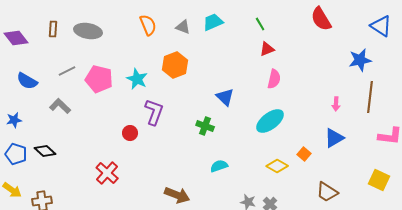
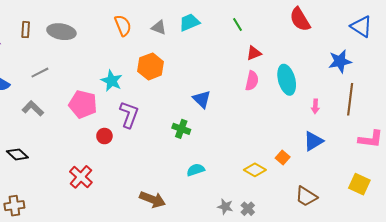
red triangle: (267, 49) -> (254, 53), moved
pink pentagon: (99, 79) -> (83, 104), moved
cyan ellipse: (270, 121) -> (287, 80), moved, turned -68

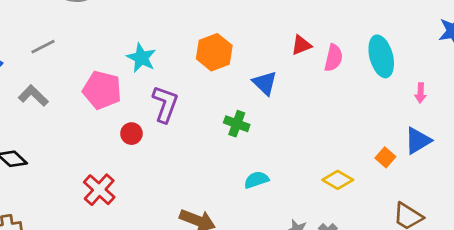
red triangle: (254, 53) -> (301, 45), moved
orange hexagon: (151, 66) -> (214, 52), moved
orange square: (283, 158) -> (385, 157), moved

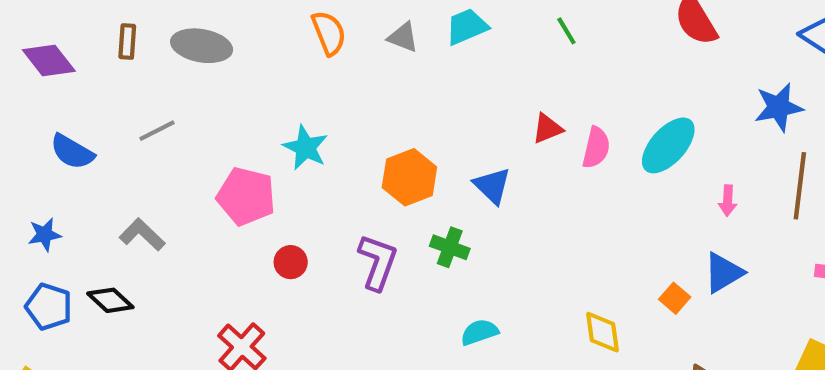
orange hexagon: (214, 52) -> (409, 177), moved
cyan ellipse: (381, 56) -> (668, 145), turned 57
gray L-shape: (33, 96) -> (142, 235), moved
purple L-shape: (165, 104) -> (378, 262), moved
yellow diamond: (338, 180) -> (603, 332), turned 52

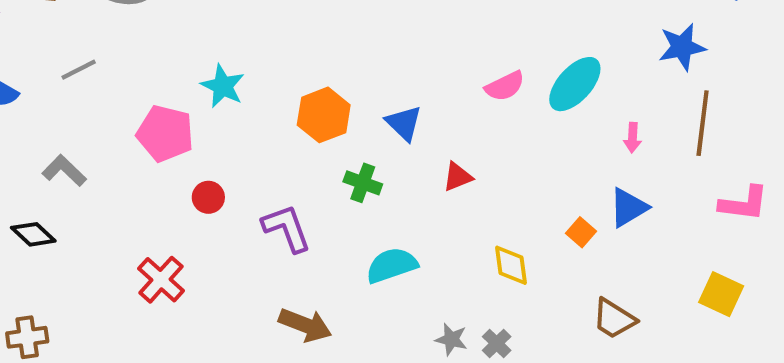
red triangle: (547, 128) -> (457, 177), moved
pink semicircle: (596, 148) -> (505, 86), turned 51
purple L-shape: (378, 262) -> (287, 228), moved, turned -40
cyan semicircle: (479, 332) -> (392, 265), size x1.4

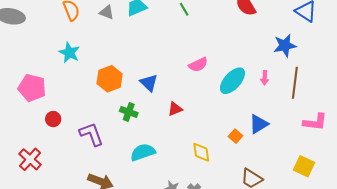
cyan ellipse: (575, 84) -> (232, 81), moved
cyan star: (223, 86) -> (69, 53), moved
pink arrow: (633, 138) -> (265, 78), moved

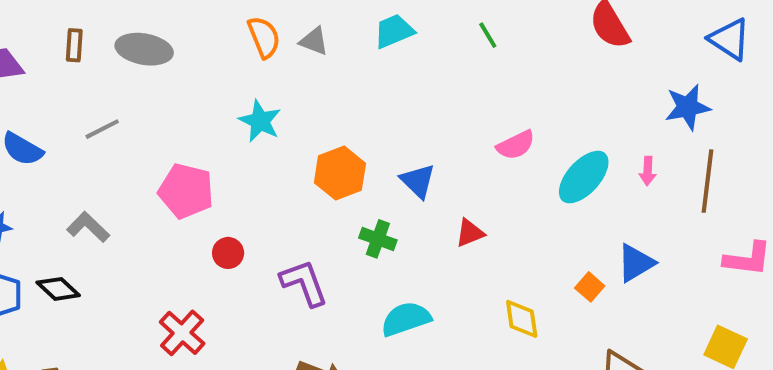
gray triangle: (107, 12) -> (314, 41), moved

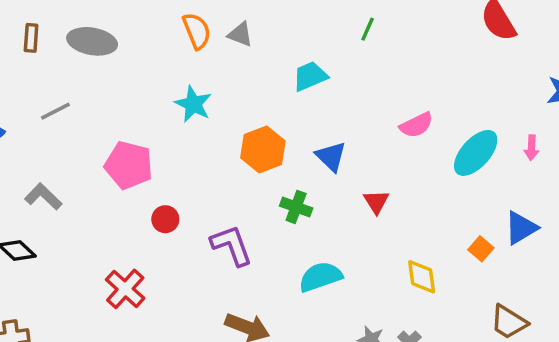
cyan trapezoid: (394, 31) -> (310, 76), moved
green line: (488, 35) -> (368, 29), moved, turned 55
red triangle: (470, 233) -> (376, 202), turned -40

